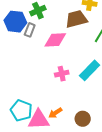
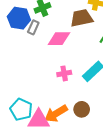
orange arrow: (55, 113) -> (56, 113), size x1.6
brown circle: (83, 119) -> (82, 109), moved

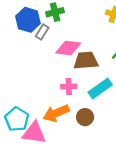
brown trapezoid: (81, 18) -> (86, 61), moved
brown circle: (82, 109) -> (85, 117), moved
orange arrow: (56, 113) -> (56, 113), moved

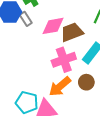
gray rectangle: (42, 32) -> (26, 19), turned -48
pink cross: (69, 87) -> (64, 60), size x1.6

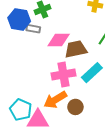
gray rectangle: (26, 19) -> (33, 29), turned -56
brown circle: (86, 82) -> (75, 107), moved

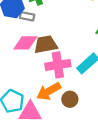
pink diamond: (59, 40) -> (25, 43), moved
brown trapezoid: (76, 49) -> (46, 44), moved

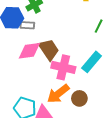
brown trapezoid: (46, 44) -> (49, 49), turned 75
pink cross: (58, 65) -> (63, 67), turned 30

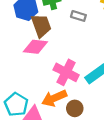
gray rectangle: (27, 25) -> (78, 16), moved
brown trapezoid: (49, 49) -> (41, 26), moved

